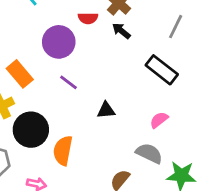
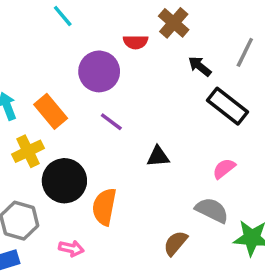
black arrow: (121, 31) -> (200, 66), moved

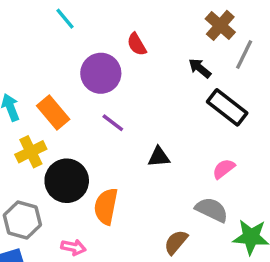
brown cross: (174, 23) -> (220, 25), moved
red semicircle: (136, 42) -> (137, 44), turned 60

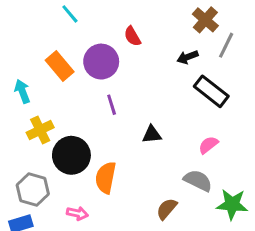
black arrow: (200, 68) -> (187, 57), turned -60
orange rectangle: (53, 113) -> (60, 66), moved
purple line: (113, 123) -> (112, 105), turned 36

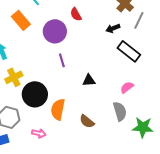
orange rectangle: (60, 66) -> (21, 20), moved
gray semicircle: (198, 181) -> (120, 111), turned 48
brown semicircle: (167, 209) -> (87, 121), moved, turned -91

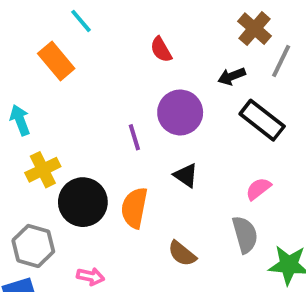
purple circle: (55, 31) -> (180, 112), moved
black triangle: (89, 80) -> (186, 175), turned 40
orange semicircle: (58, 109) -> (134, 208), moved

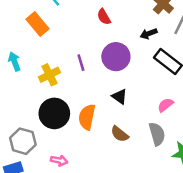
purple line: (134, 137) -> (81, 63), moved
yellow cross: (43, 170) -> (49, 75), moved
brown semicircle: (182, 254) -> (120, 134), moved

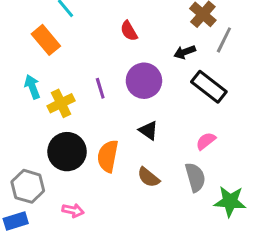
cyan arrow: (14, 61) -> (32, 87), moved

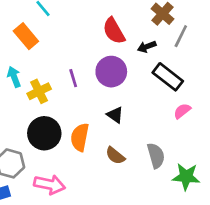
red semicircle: (129, 31) -> (114, 31), moved, size x1.5
pink semicircle: (206, 141) -> (182, 111), moved
pink arrow: (73, 210) -> (50, 184), size x1.6

